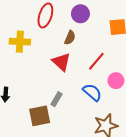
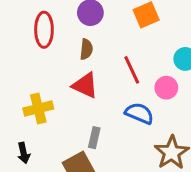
yellow cross: (20, 42) -> (38, 109), moved
red line: (96, 61) -> (132, 70), turned -48

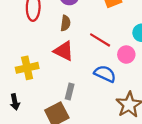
red line: (132, 70) -> (100, 40), turned -35

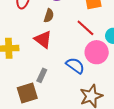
red line: (100, 40) -> (85, 28), moved
pink circle: (126, 55) -> (97, 52), size x1.5

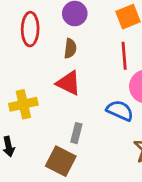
red line: (85, 28) -> (124, 56), turned 54
brown square: (27, 93) -> (61, 161), turned -35

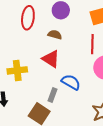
brown semicircle: (70, 48) -> (55, 35), turned -88
blue semicircle: (120, 111) -> (71, 82), moved

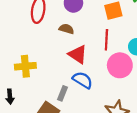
red triangle: (51, 59) -> (78, 54), moved

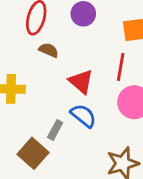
brown semicircle: (66, 29) -> (49, 50), moved

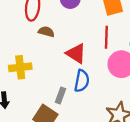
blue semicircle: (83, 116) -> (82, 81), turned 70

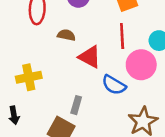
brown semicircle: (46, 32) -> (66, 35), moved
blue semicircle: (82, 81) -> (114, 85), moved, turned 115

